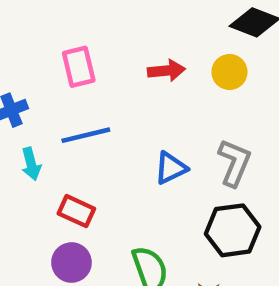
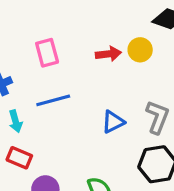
yellow circle: (229, 72) -> (140, 50), moved
red rectangle: (76, 211) -> (19, 158), moved

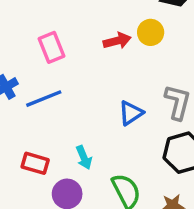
blue line: (53, 100) -> (44, 99), moved
cyan arrow: (16, 121) -> (84, 158), moved

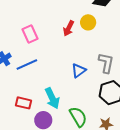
red arrow: (117, 41) -> (69, 28), turned 133
cyan arrow: (84, 158) -> (52, 98), size x1.5

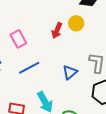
blue line: (27, 64) -> (29, 68), moved

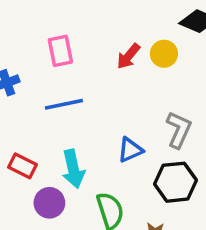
blue triangle: (70, 72) -> (130, 150), moved

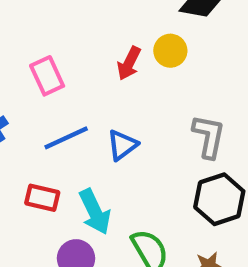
blue triangle: (130, 150) -> (122, 145), moved
red rectangle: (22, 166) -> (42, 198), moved

